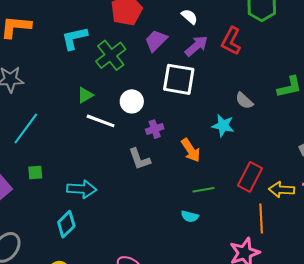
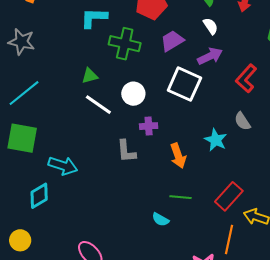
red L-shape: (231, 41) -> (246, 78), moved
green cross: (111, 55) -> (125, 44), turned 36
green square: (35, 173) -> (22, 138), size x2.0

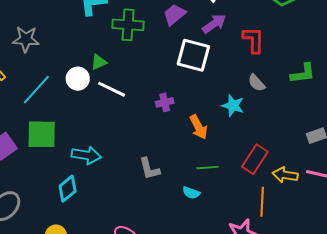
red L-shape: (246, 78) -> (253, 40), turned 148
white circle: (133, 94) -> (78, 79), moved
gray L-shape: (126, 151) -> (149, 169), moved

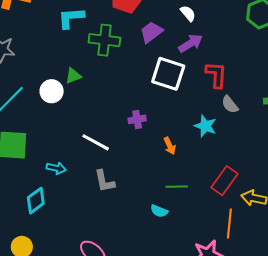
red L-shape: (253, 40) -> (216, 75), moved
white line: (112, 89) -> (96, 142), moved
orange arrow: (199, 127) -> (170, 146), size x0.7
cyan arrow: (86, 155) -> (56, 168), size x0.7
gray L-shape: (149, 169) -> (104, 181), moved

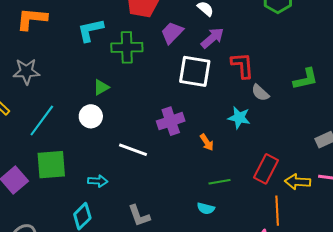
white circle: (52, 91) -> (91, 116), moved
purple cross: (137, 119) -> (171, 121), size x1.5
gray L-shape: (104, 181) -> (139, 216), moved

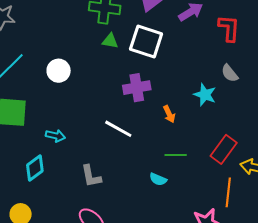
red L-shape: (242, 65) -> (229, 28), moved
white square: (195, 71) -> (146, 41), moved
green triangle: (101, 87) -> (110, 41), moved, turned 30
white line: (133, 150) -> (118, 129), moved

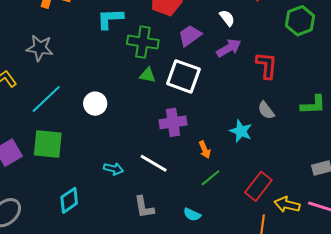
cyan arrow: (55, 136) -> (113, 169), moved
green line: (176, 155) -> (210, 178), moved, turned -40
gray L-shape: (91, 176) -> (144, 207), moved

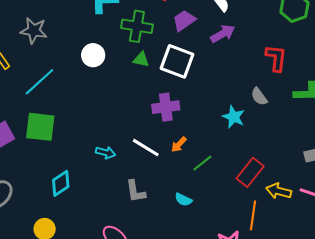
red L-shape: (267, 65) -> (276, 58), moved
white circle: (95, 104) -> (93, 55), moved
orange arrow: (205, 150) -> (179, 144), moved, turned 66

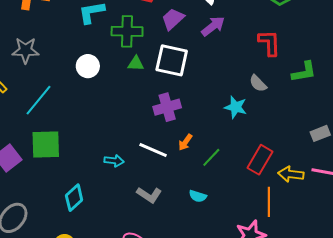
gray L-shape: (136, 191) -> (149, 195), turned -40

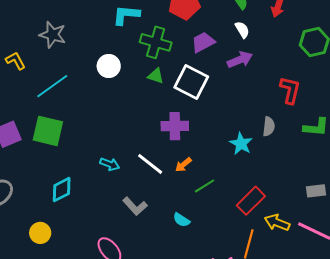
gray semicircle: (258, 83) -> (269, 126), turned -144

